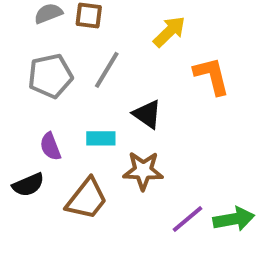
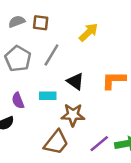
gray pentagon: (50, 76) -> (18, 59), turned -30
orange L-shape: (212, 76) -> (114, 80), moved, turned -75
brown trapezoid: (87, 199) -> (56, 142), moved

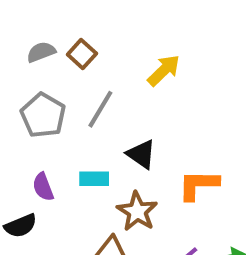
brown square: (41, 23) -> (82, 54), turned 35
orange L-shape: (114, 80) -> (199, 185), moved
brown star: (73, 115) -> (137, 211), turned 30

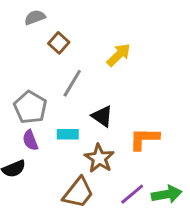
gray semicircle: (41, 52) -> (35, 17), moved
gray pentagon: (43, 115) -> (30, 107), moved

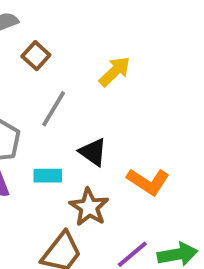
orange L-shape: (144, 139) -> (148, 182), turned -148

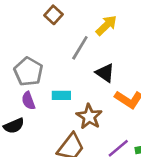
gray line: (54, 109) -> (80, 48), moved
black triangle: (93, 152) -> (105, 73), moved

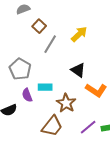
gray line: (80, 48) -> (50, 44), moved
purple semicircle: (28, 101) -> (27, 95), moved

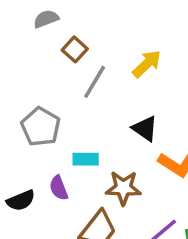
purple semicircle: (27, 95) -> (59, 188), moved
brown star: (66, 103) -> (123, 188), turned -30

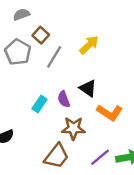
gray pentagon: (41, 127) -> (18, 52), moved
cyan rectangle: (86, 159) -> (40, 104), moved, turned -56
purple semicircle: (59, 188) -> (64, 99), moved

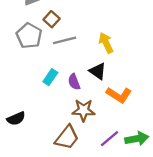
yellow arrow: (89, 45) -> (106, 43), moved, turned -72
gray line: (54, 57) -> (65, 40), turned 45
cyan rectangle: (40, 104) -> (50, 77), moved

